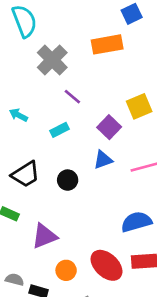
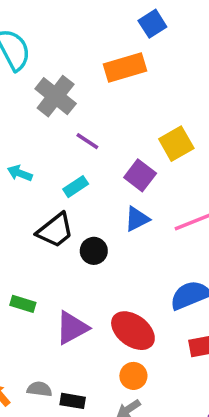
black trapezoid: (26, 174) -> (55, 230), moved
red ellipse: (107, 265) -> (133, 331), moved
orange circle: (66, 270) -> (133, 376), moved

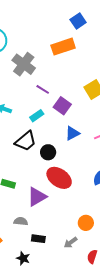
purple square: (140, 175) -> (62, 106), moved
red ellipse: (133, 331) -> (59, 178), moved
orange circle: (133, 376) -> (86, 223), moved
gray semicircle: (39, 389) -> (21, 221), moved

